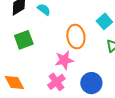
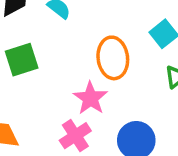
pink star: (64, 60) -> (90, 98), turned -30

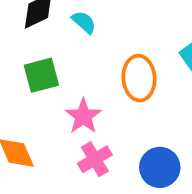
pink star: (90, 98) -> (83, 116), moved

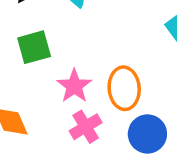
orange ellipse: (139, 78) -> (124, 88), moved

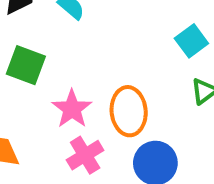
green square: (34, 47) -> (26, 65), turned 36

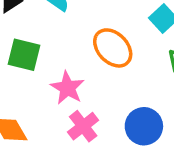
orange ellipse: (129, 111) -> (113, 48), moved, turned -33

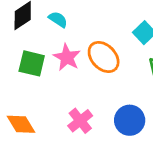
pink star: (67, 88) -> (67, 57), moved

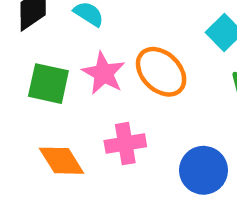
pink cross: (80, 121) -> (125, 144), moved, turned 30
orange diamond: (21, 124) -> (62, 161), moved

